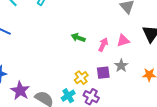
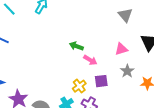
pink arrow: (103, 45) -> (90, 60), moved, turned 96
gray star: (121, 66) -> (127, 71), moved

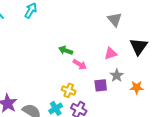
purple square: (101, 81) -> (101, 85), moved
yellow cross: (79, 86) -> (69, 90), turned -32

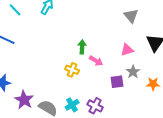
green arrow: (66, 50) -> (82, 47), turned 72
yellow cross: (69, 90) -> (72, 70), moved

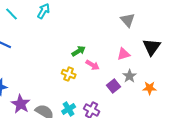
green arrow: (82, 47) -> (79, 51), turned 56
purple square: (117, 82) -> (114, 86), turned -32

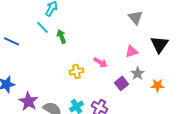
cyan line: (12, 14) -> (42, 27), moved
green arrow: (79, 51) -> (61, 36), moved, turned -80
yellow cross: (69, 74) -> (76, 71), turned -32

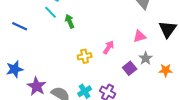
pink arrow: (100, 62) -> (109, 47), turned -88

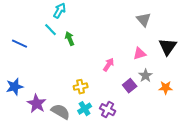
yellow cross: (85, 56) -> (81, 87), moved

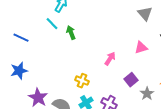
gray star: (146, 76) -> (147, 94), moved
blue star: (15, 87) -> (19, 71), moved
yellow cross: (81, 87) -> (82, 81), turned 32

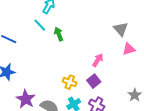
gray triangle: (145, 14) -> (121, 29), moved
purple square: (131, 80) -> (94, 81), moved

